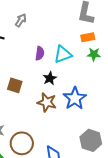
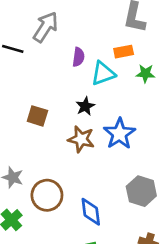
gray arrow: (21, 20) -> (46, 27), size x1.6
orange rectangle: (88, 37) -> (124, 52), moved
purple semicircle: (40, 53) -> (78, 57), moved

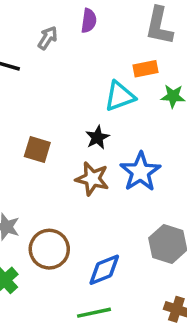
gray arrow: (46, 27) -> (48, 38), size x0.6
purple semicircle: (78, 57) -> (89, 21), moved
blue diamond: (91, 212) -> (104, 270), turned 76

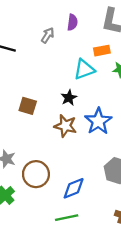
purple semicircle: (89, 21) -> (72, 22), moved
gray arrow: (48, 38) -> (48, 35), moved

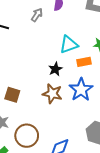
orange rectangle: (102, 51) -> (84, 62), moved
brown square: (28, 106) -> (12, 95), moved

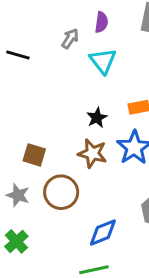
cyan triangle: (69, 45) -> (103, 61), moved, turned -48
brown circle: (27, 136) -> (61, 192), moved

